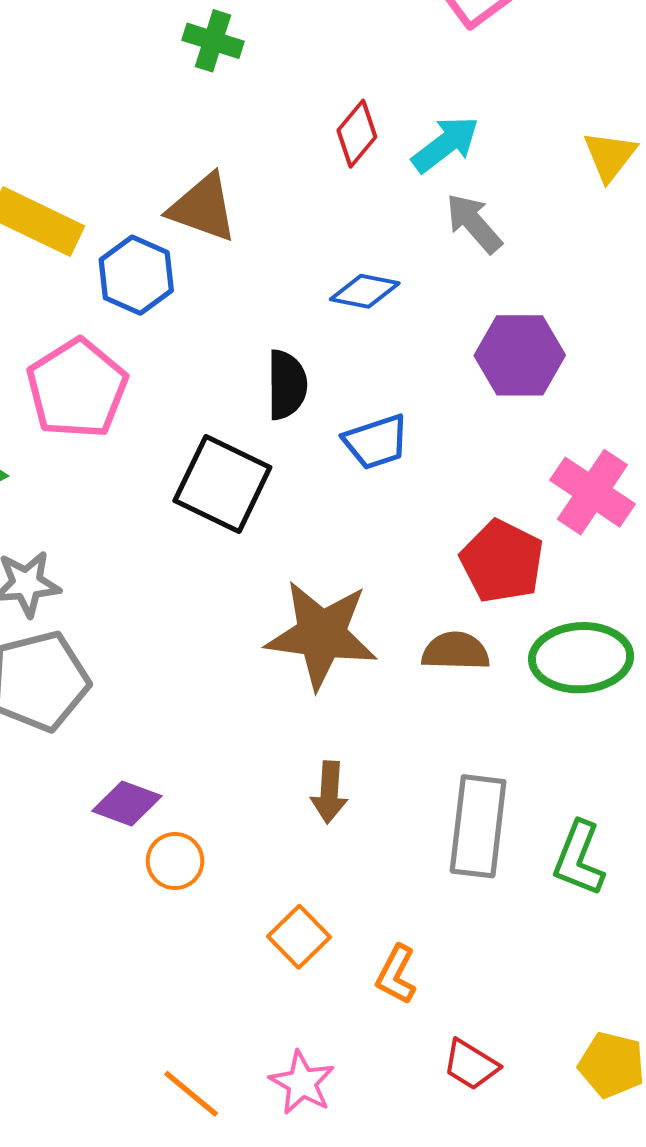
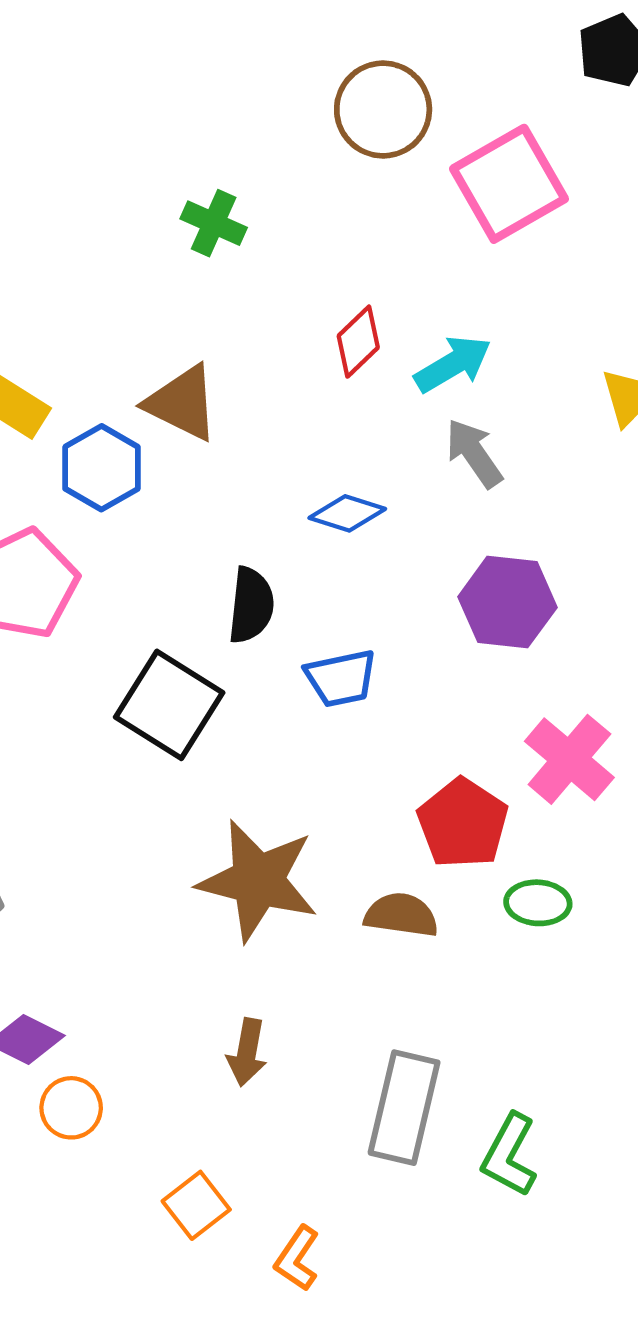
green ellipse: (581, 658) -> (538, 903), moved, size x0.6

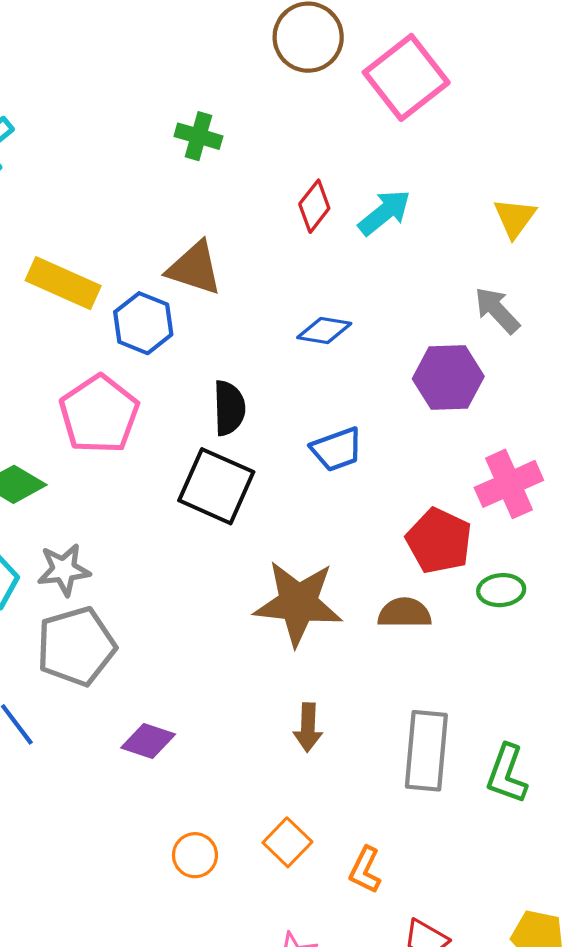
gray arrow: (474, 453) -> (497, 310), moved
black semicircle: (251, 605) -> (229, 408), moved
pink cross: (569, 759) -> (509, 484), turned 34
orange circle: (71, 1108) -> (195, 855), moved

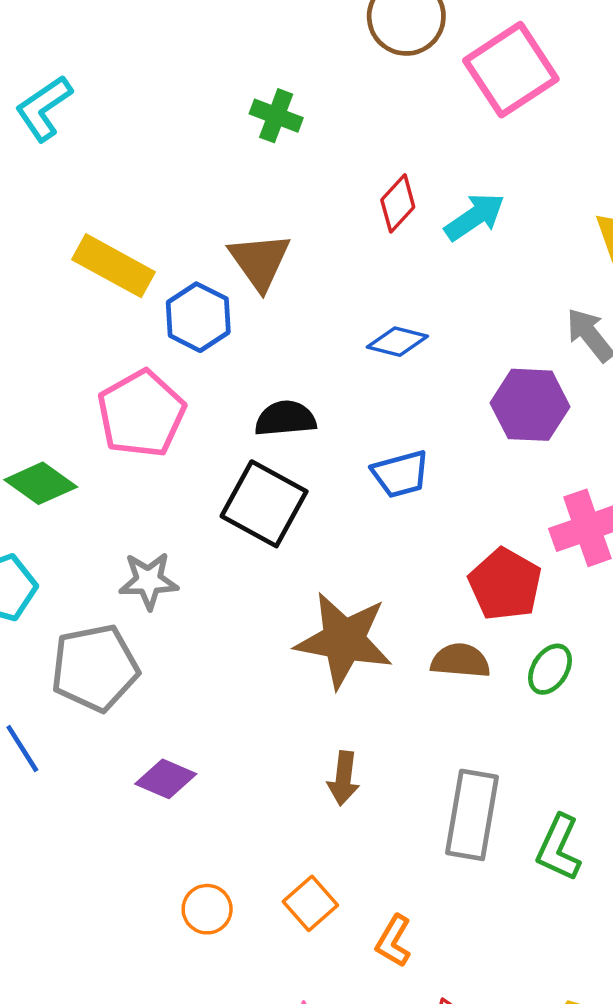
brown triangle: (194, 268) -> (260, 261), turned 32
black semicircle: (229, 408) -> (285, 419), turned -98
gray star: (64, 570) -> (149, 581), moved
green ellipse: (501, 590) -> (550, 669), moved, turned -57

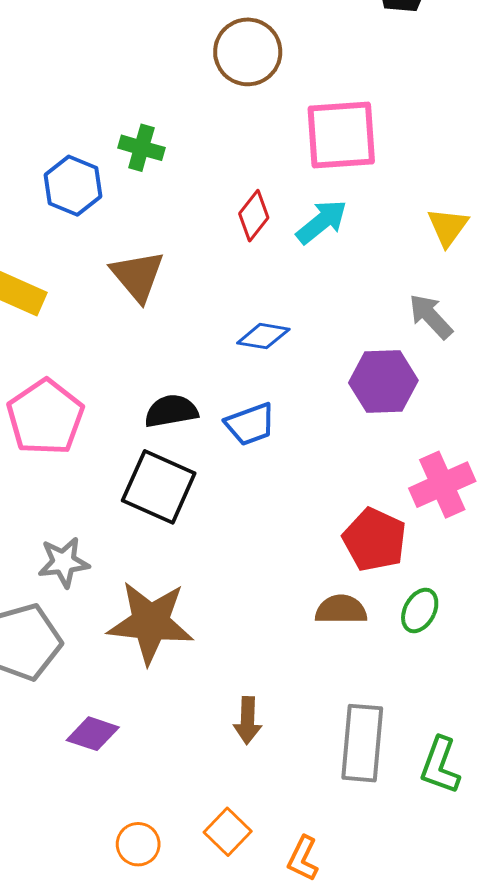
pink square: (511, 70) -> (341, 135), moved, turned 34
blue hexagon: (198, 317) -> (73, 186), moved
blue trapezoid: (400, 474) -> (250, 424), moved
brown star: (344, 640) -> (151, 622), moved

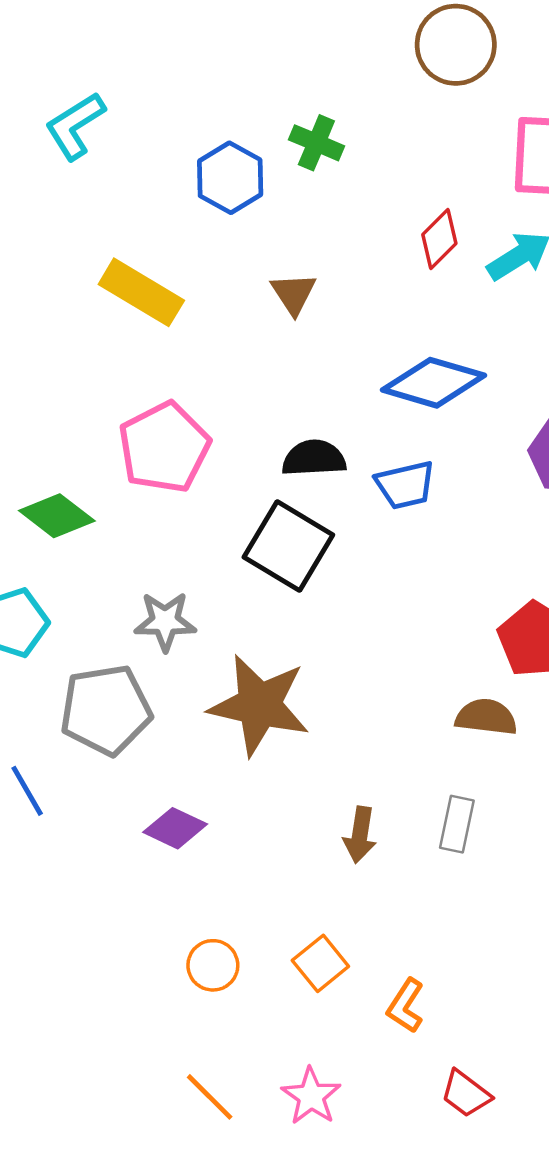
brown triangle: (138, 276) -> (294, 294), size x0.7
blue diamond: (263, 336) -> (433, 383), size x1.6
gray rectangle: (362, 743) -> (457, 824), moved, size x0.6

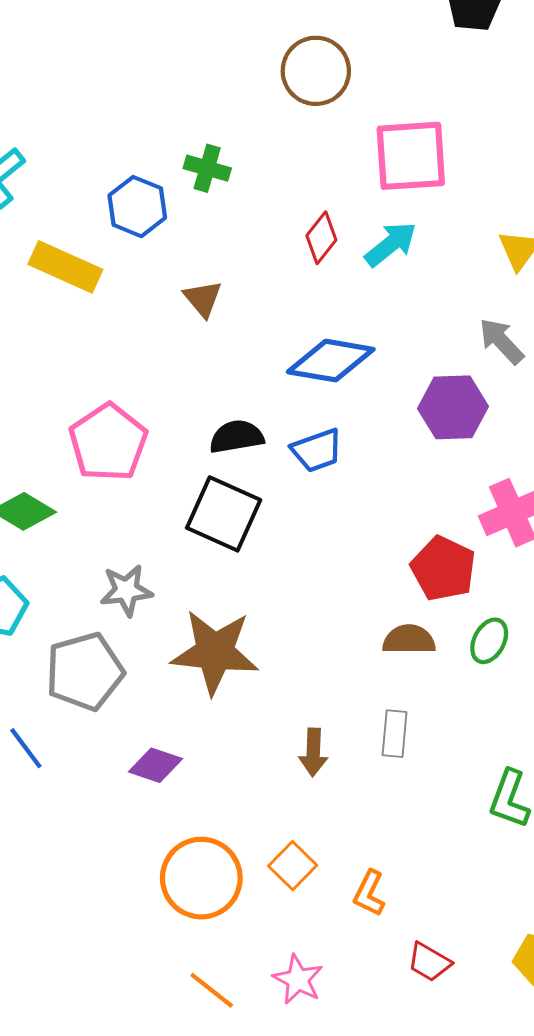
yellow rectangle: (141, 292) -> (65, 267), moved
orange circle: (213, 965) -> (201, 878), size x1.8

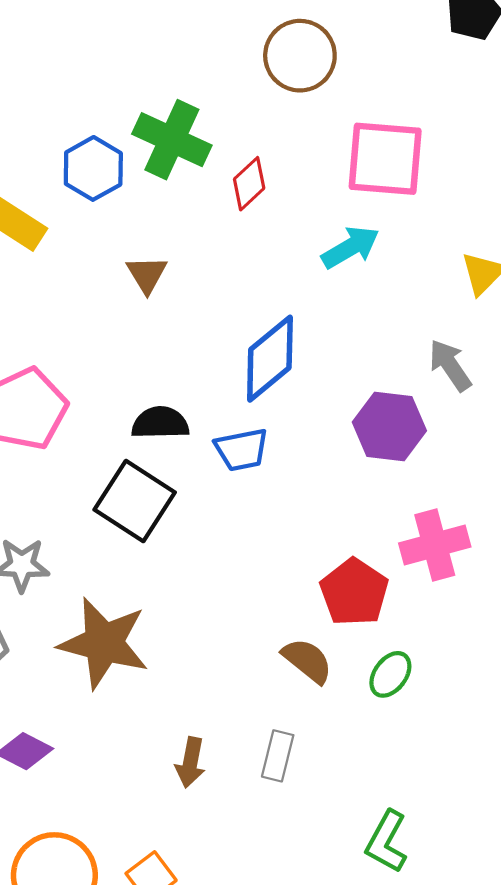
green cross: (207, 168) -> (172, 140), size x1.6
red diamond: (321, 238) -> (249, 184), moved
blue diamond: (331, 361) -> (270, 359), turned -58
brown semicircle: (409, 640) -> (307, 661), turned 30

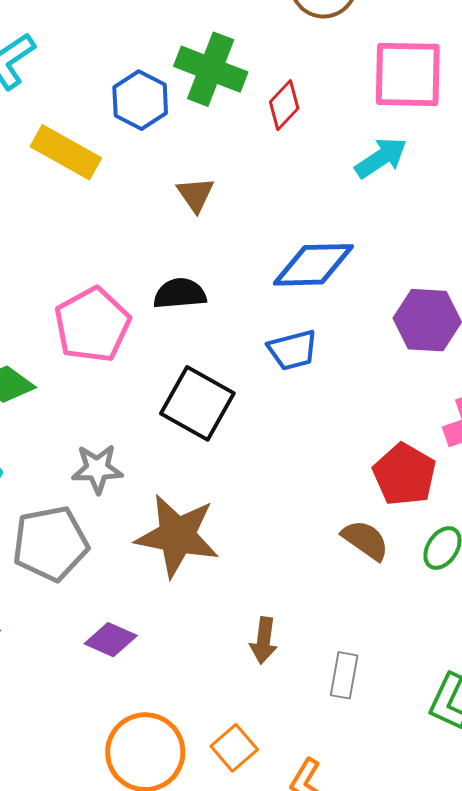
blue diamond: (270, 359) -> (313, 265), turned 42
black semicircle: (160, 423) -> (180, 294), moved
gray rectangle: (278, 756) -> (344, 675), moved

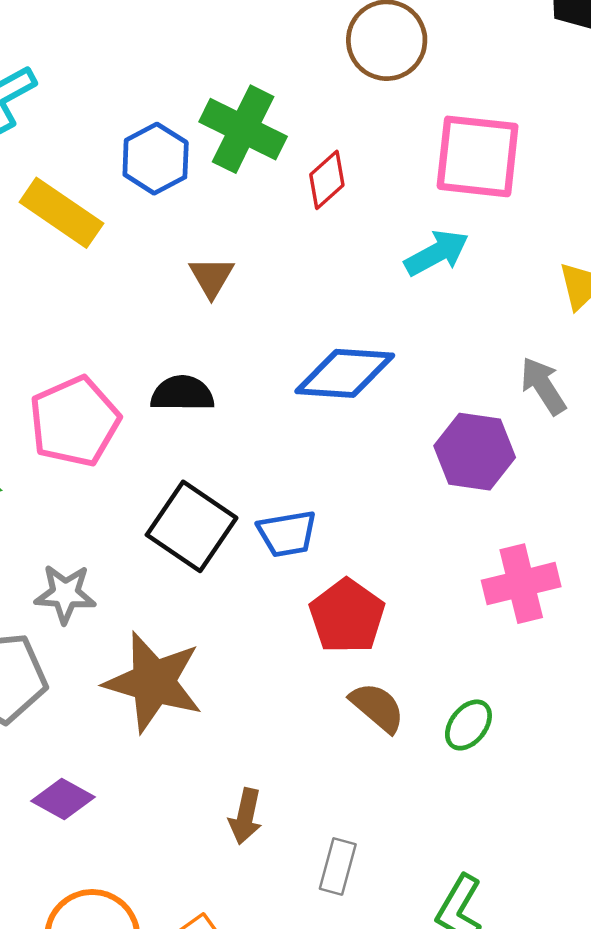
blue trapezoid: (293, 350) -> (287, 534), moved
red pentagon: (404, 475) -> (347, 616), moved

